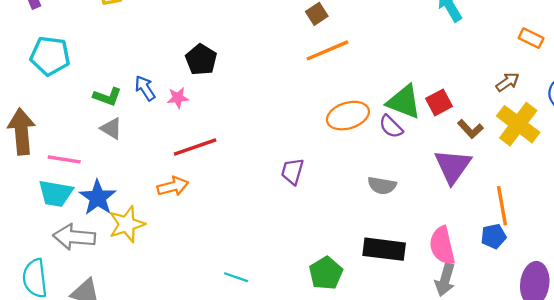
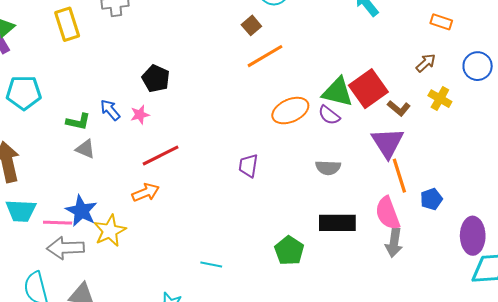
red square: (439, 102) -> (368, 89), size x1.6
yellow cross: (518, 124) -> (440, 99), size x0.6
pink line: (64, 159) -> (58, 223), moved
cyan trapezoid: (56, 193) -> (21, 211), moved
orange line: (502, 206) -> (399, 176), moved

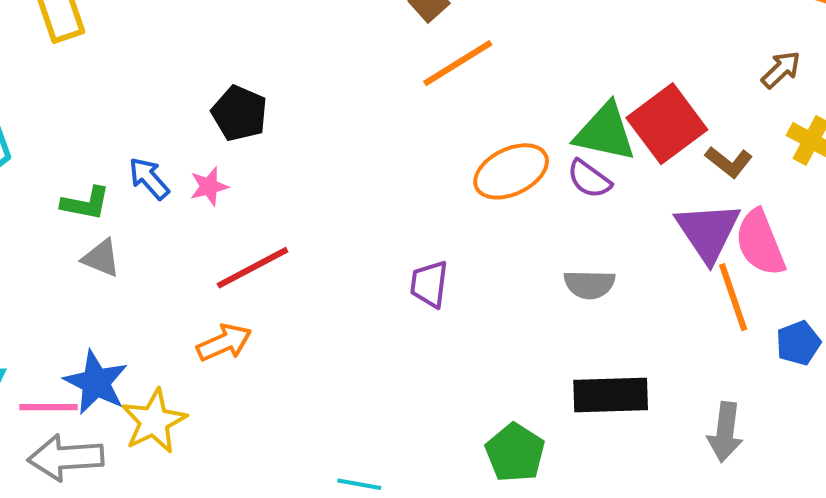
pink semicircle: (388, 213) -> (760, 243), moved

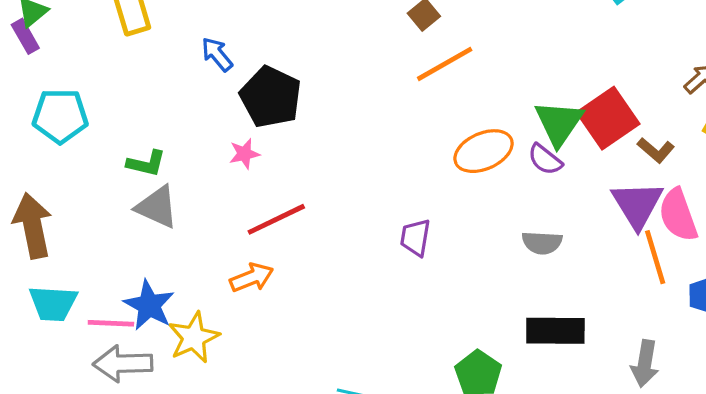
black pentagon: (240, 113) -> (271, 97), size x1.4
green triangle: (605, 132) -> (559, 123), turned 50
blue arrow: (149, 178) -> (217, 54), moved
gray triangle: (101, 258) -> (157, 207), size x1.4

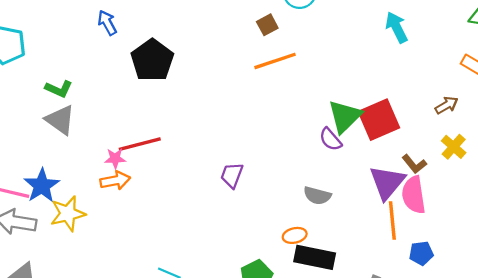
blue arrow: (217, 54) -> (107, 23), moved
brown L-shape: (656, 150) -> (414, 164), moved
orange ellipse: (484, 151) -> (295, 235), moved, size x0.6
pink star: (244, 154) -> (115, 158), moved

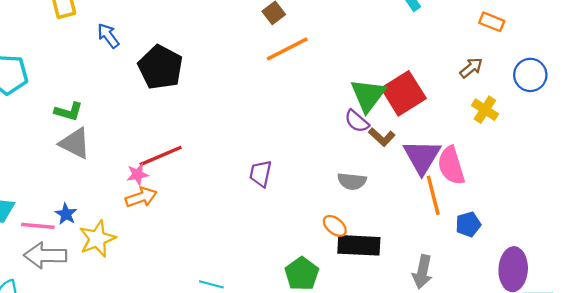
brown L-shape: (414, 164) -> (382, 137), moved
blue star: (42, 186) -> (66, 214), size x0.6
orange ellipse: (295, 235) -> (335, 226), turned 60

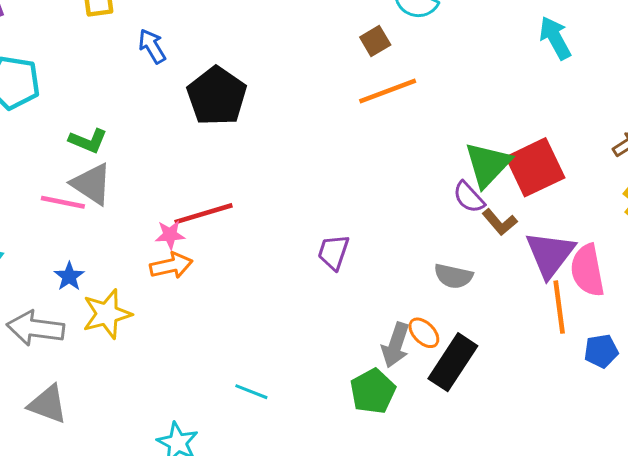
pink line: (38, 226) -> (63, 202), moved
black rectangle: (359, 245) -> (453, 362), turned -66
gray arrow: (422, 272) -> (396, 345), moved

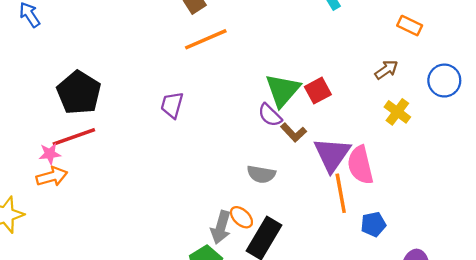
black pentagon: (217, 96) -> (79, 93), moved
red square: (535, 167) -> (318, 91), size x0.6
purple trapezoid: (333, 252) -> (172, 105), moved

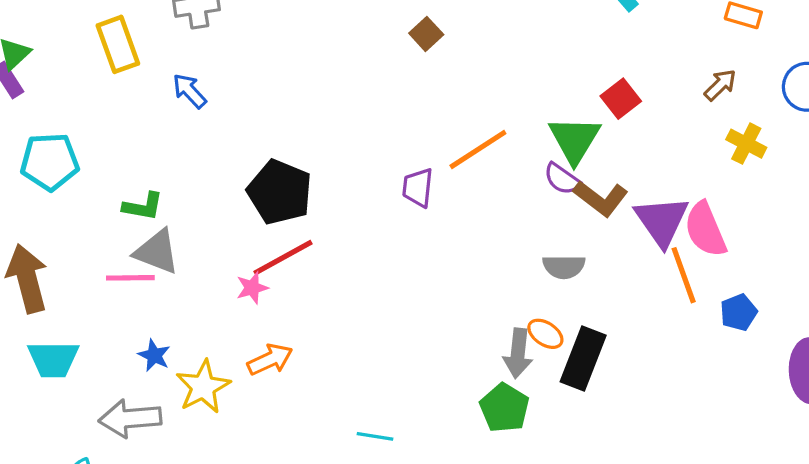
orange line: (206, 39) -> (478, 150), moved
red square: (318, 91) -> (621, 99), moved
brown L-shape: (294, 132) -> (601, 198), size x1.4
orange arrow: (52, 177) -> (270, 360), moved

